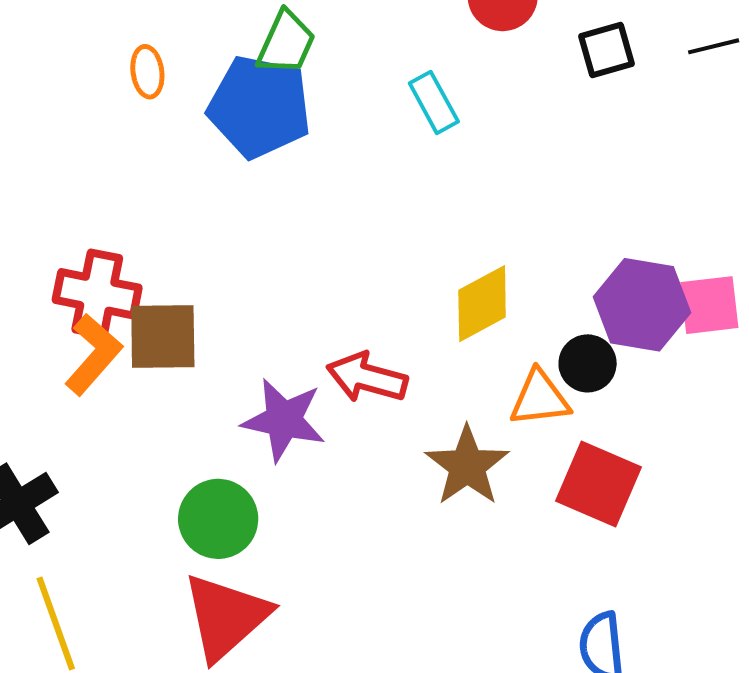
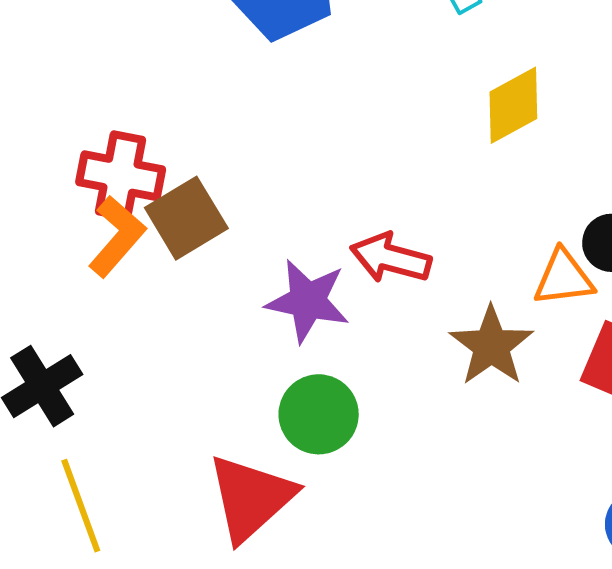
yellow diamond: (482, 304) -> (513, 105), moved
brown square: (163, 336) -> (186, 218), turned -30
green circle: (218, 519) -> (319, 414), moved

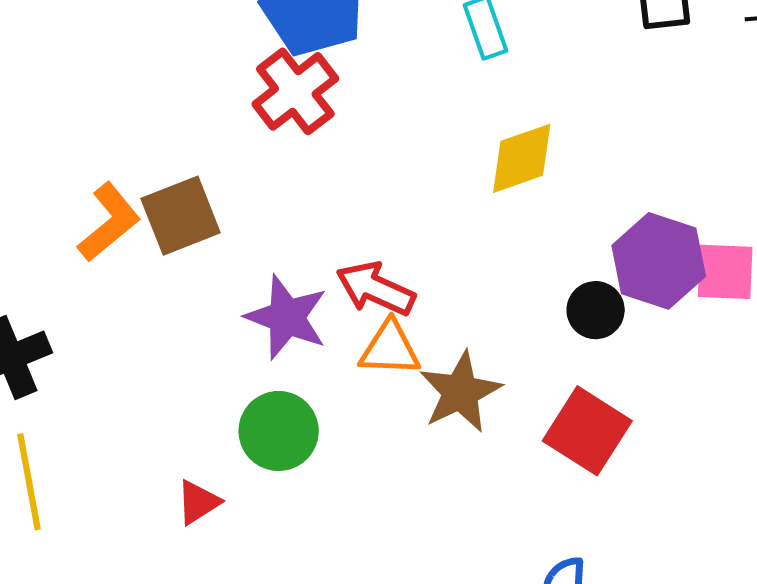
red cross: (121, 176) -> (295, 91), moved, turned 32
orange triangle: (564, 278) -> (390, 349), moved
red triangle: (251, 498) -> (198, 502), size x0.5

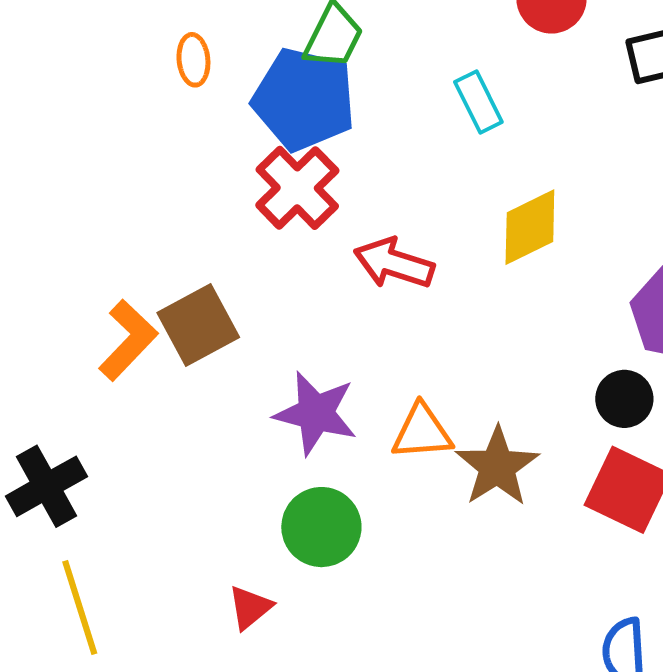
red arrow: (375, 289) -> (394, 263), moved
black circle: (596, 310) -> (624, 399), moved

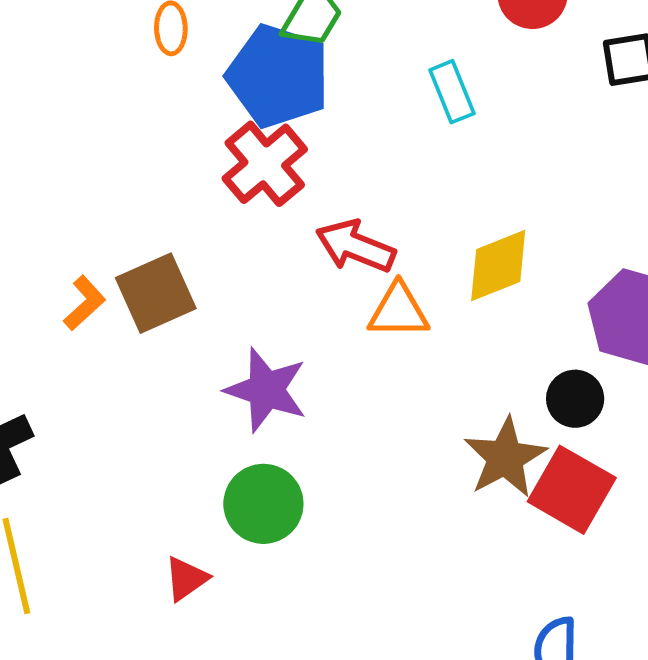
yellow diamond: (530, 227) -> (498, 265), moved
orange L-shape: (128, 340) -> (85, 303), size x0.7
orange triangle: (422, 432) -> (398, 311), moved
brown star: (497, 467) -> (505, 458), moved

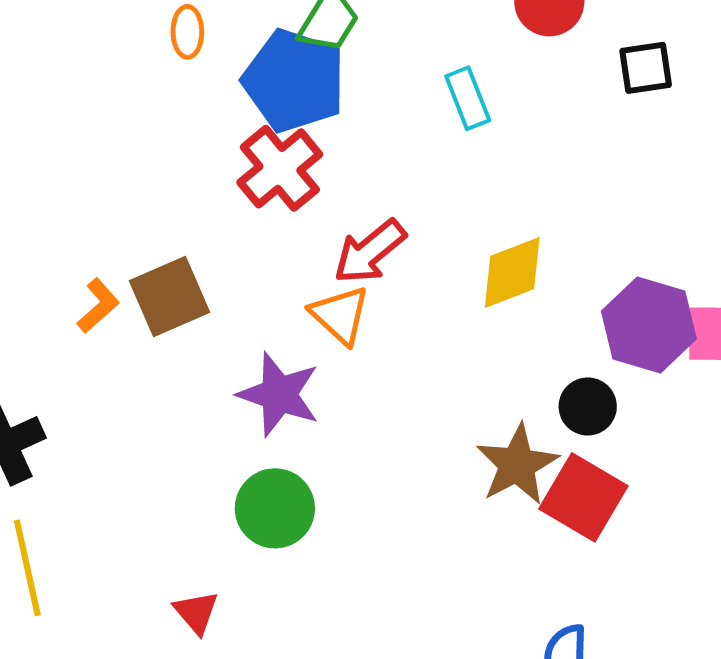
red arrow: (355, 246) -> (370, 252), turned -62
orange triangle: (398, 311) -> (340, 315), moved, turned 42
red triangle: (186, 579) -> (196, 612), moved, turned -36

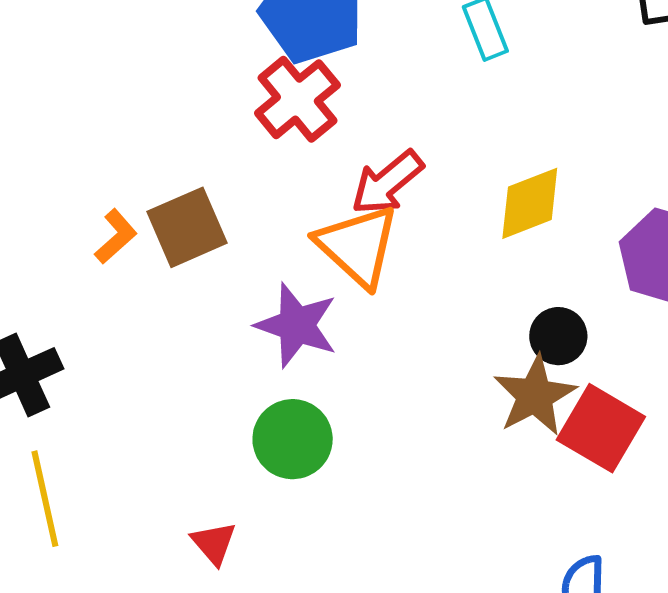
orange triangle: (340, 315) -> (358, 246), size x1.4
black circle: (588, 406) -> (558, 336), moved

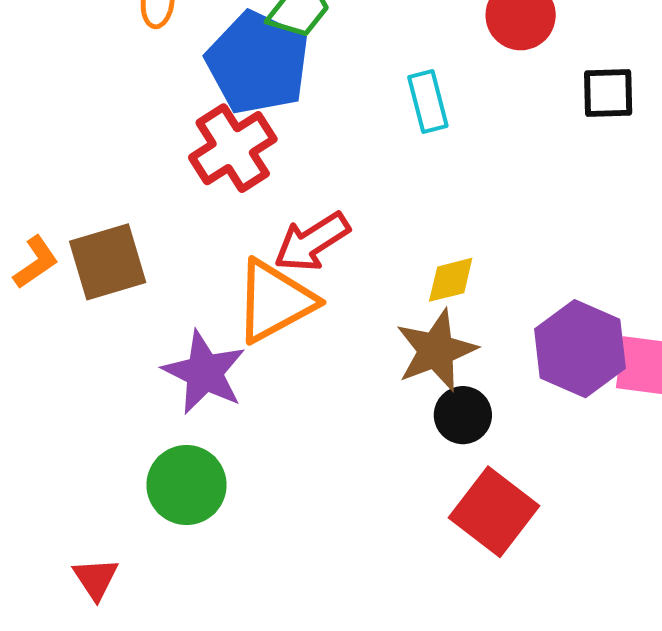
yellow diamond: (530, 203) -> (451, 280), size x0.7
orange triangle: (358, 246) -> (275, 301), turned 42
brown star: (535, 395) -> (436, 350), moved

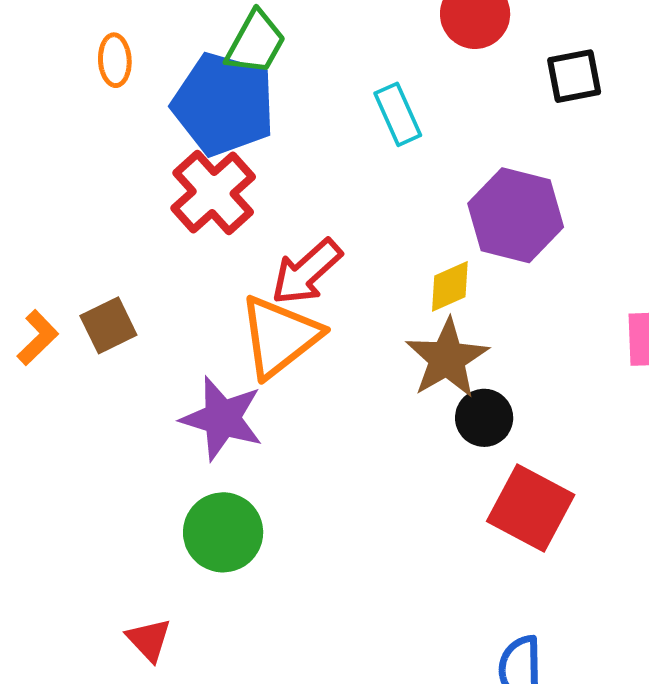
brown square: (108, 262) -> (108, 325), size x0.7
purple hexagon: (580, 349) -> (516, 215), moved

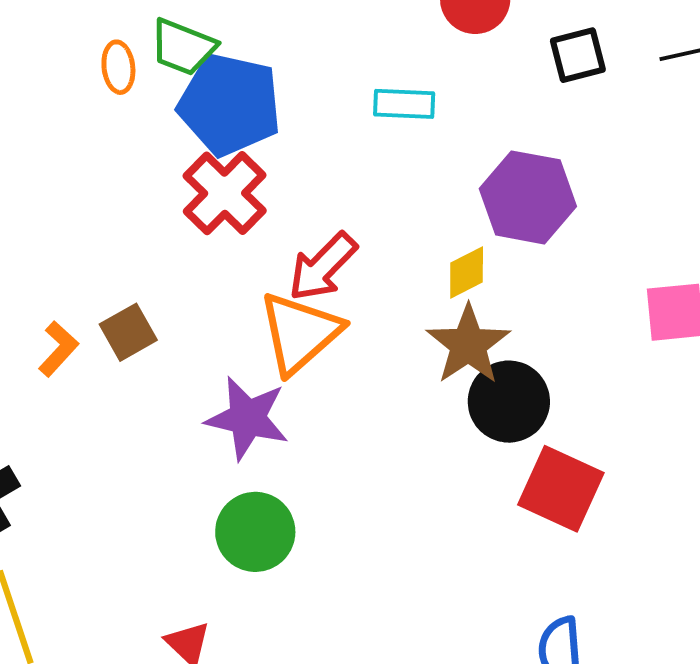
green trapezoid: (256, 43) -> (183, 47), moved, turned 86
cyan rectangle: (398, 114) -> (404, 104), turned -60
black circle: (484, 418) -> (509, 402), size x1.4

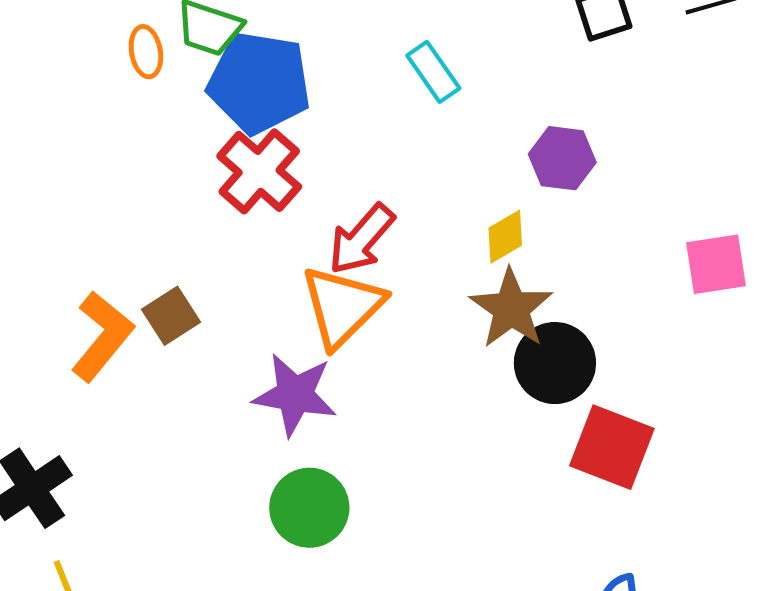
cyan rectangle: (404, 104) -> (433, 72), turned 56
purple hexagon: (528, 197) -> (562, 158), size x0.7
orange L-shape: (58, 349) -> (102, 336), size x1.6

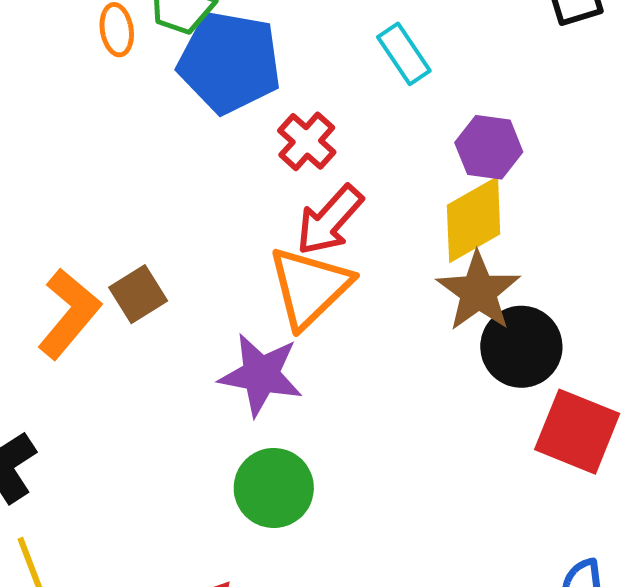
purple hexagon: (562, 158) -> (489, 147), moved
red cross: (259, 171) -> (307, 141), moved, size x0.7
yellow diamond: (505, 237) -> (474, 220), size x1.6

